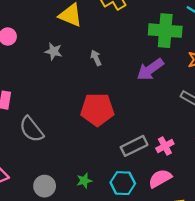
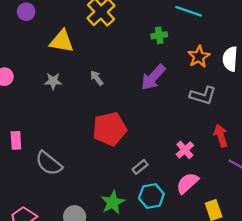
green cross: (165, 31) -> (159, 35), size x0.5
gray rectangle: (134, 146) -> (140, 167), moved, size x0.6
green star: (84, 181) -> (113, 202), size x1.5

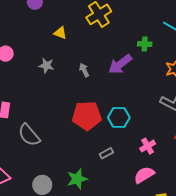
yellow triangle: (62, 41) -> (60, 33), size x0.6
purple arrow: (153, 77) -> (120, 64), moved
cyan hexagon: (151, 196) -> (119, 117), moved

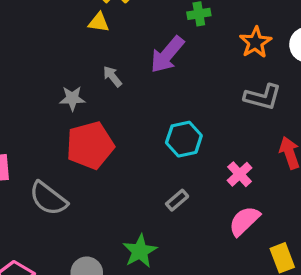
yellow triangle: (60, 33) -> (99, 22), moved
gray star: (46, 66) -> (72, 98), moved
red pentagon: (87, 116) -> (90, 145), moved

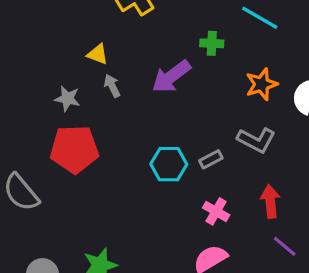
yellow triangle: (99, 22) -> (98, 54), moved
pink cross: (240, 174) -> (216, 211), turned -30
gray rectangle: (177, 200) -> (211, 159), moved

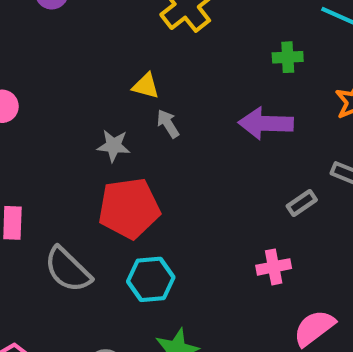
purple arrow: (171, 77) -> (266, 123), moved, turned 45
cyan hexagon: (169, 164) -> (151, 279), moved
pink cross: (216, 211) -> (274, 267), moved, turned -35

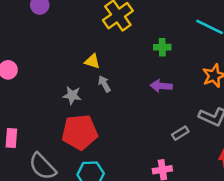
green cross: (288, 57) -> (162, 47), moved
purple arrow: (266, 123) -> (161, 86), size x0.7

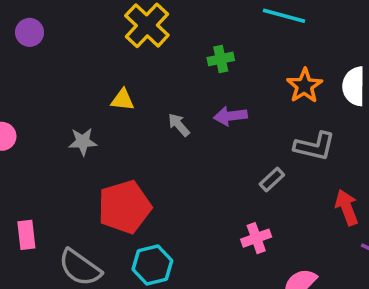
gray arrow: (104, 84) -> (179, 125), moved
gray star: (72, 95) -> (83, 142), moved

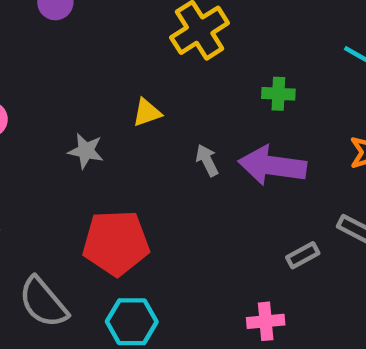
yellow triangle: (123, 100) -> (147, 113), turned -40
purple arrow: (230, 116) -> (272, 166), size x1.6

